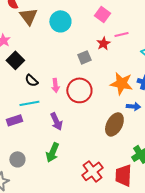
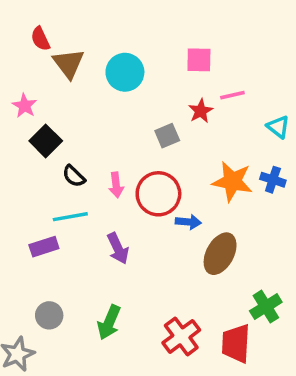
pink square: (102, 14) -> (199, 60), turned -35
blue arrow: (133, 106) -> (188, 222), moved
green arrow: (52, 152) -> (109, 322), moved

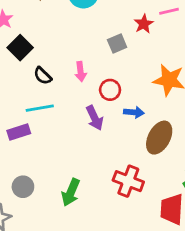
pink arrow: (116, 185) -> (81, 72), moved
red circle: (158, 194) -> (110, 90), size x0.6
purple arrow: (118, 248) -> (95, 118), moved
red cross: (181, 336) -> (128, 181), moved, turned -32

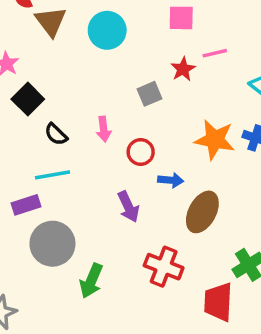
purple arrow: (95, 118) -> (128, 207), moved
gray circle: (23, 187) -> (52, 244), moved, size x1.6

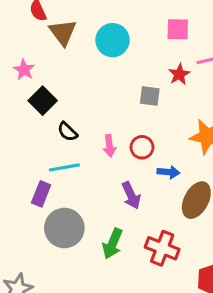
gray square: (149, 94) -> (150, 96), turned 30
pink arrow: (104, 129) -> (109, 146), moved
purple rectangle: (26, 205) -> (41, 194), turned -50
green arrow: (91, 281) -> (112, 244), moved

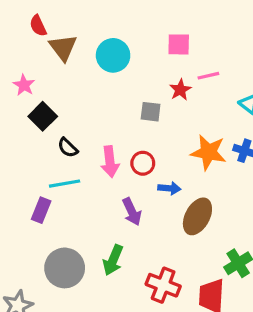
pink arrow: (109, 146) -> (110, 162), size x1.4
gray circle: (64, 228) -> (65, 268), moved
red cross: (162, 248) -> (163, 285), moved

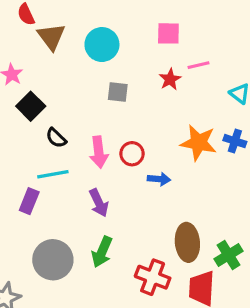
gray square: (151, 112) -> (118, 92), moved
purple arrow: (132, 212) -> (99, 203), moved
brown ellipse: (197, 216) -> (187, 242), moved, turned -33

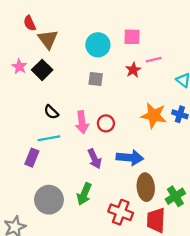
cyan circle: (102, 45) -> (98, 45), moved
black square: (31, 106) -> (42, 70), moved
blue arrow: (159, 179) -> (130, 158), moved, size x1.6
purple arrow: (99, 203) -> (94, 159), moved

